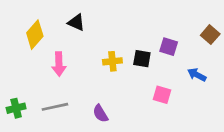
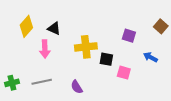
black triangle: (76, 22) -> (54, 28), moved
black square: (142, 59) -> (106, 59), moved
yellow cross: (112, 61) -> (86, 47), size x1.5

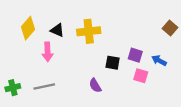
purple square: (129, 36) -> (135, 55), moved
yellow cross: (86, 47) -> (89, 31), moved
pink square: (124, 73) -> (141, 76), moved
purple semicircle: (77, 87) -> (95, 85), moved

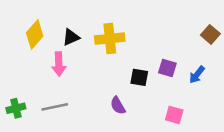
black triangle: (57, 30) -> (71, 37), turned -48
blue arrow: (159, 61) -> (197, 75), turned -80
pink square: (141, 76) -> (174, 115), moved

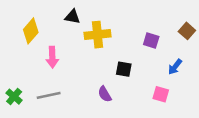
black triangle: (71, 37) -> (72, 17), moved, turned 35
purple square: (167, 68) -> (151, 41), moved
green cross: (16, 108) -> (14, 97), turned -35
pink square: (174, 115) -> (161, 94), moved

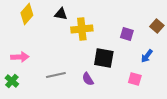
yellow diamond: (31, 31) -> (27, 14), moved
pink arrow: (52, 57) -> (20, 57), moved, turned -90
black square: (124, 69) -> (104, 58), size x1.5
gray line: (49, 95) -> (56, 75), moved

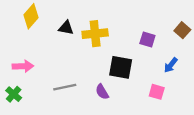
black triangle: (61, 14) -> (66, 28), moved

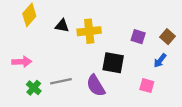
brown square: (182, 30) -> (168, 37), moved
purple semicircle: (102, 92) -> (96, 86), size x1.5
green cross: (14, 94) -> (34, 88), moved

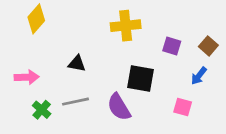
black triangle: (62, 26) -> (77, 64), moved
yellow cross: (89, 31) -> (126, 26), moved

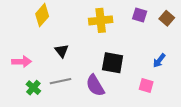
yellow diamond: (36, 19) -> (42, 15), moved
purple square: (172, 46) -> (140, 15), moved
brown square: (208, 46) -> (167, 18), moved
black triangle: (77, 64) -> (62, 51), turned 40

